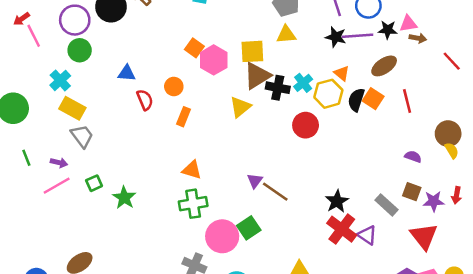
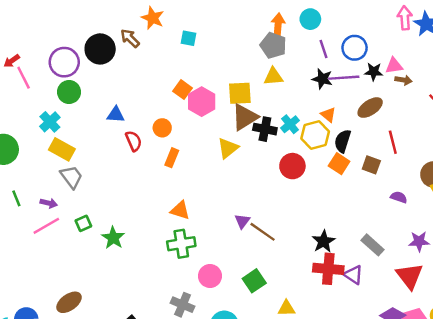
orange square: (373, 99) -> (339, 164), moved
brown square: (412, 192) -> (371, 165), moved
green square: (249, 228) -> (254, 281), moved
red cross: (342, 229) -> (328, 269), turned -32
pink circle: (222, 236) -> (210, 276), size x0.7

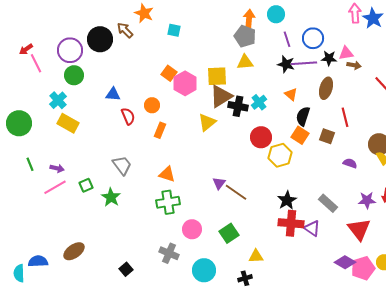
brown ellipse: (370, 108) -> (326, 88), turned -40
yellow hexagon: (315, 135) -> (280, 155), moved
gray trapezoid: (71, 177) -> (122, 165), moved

